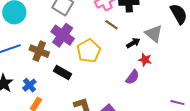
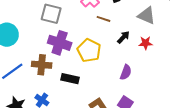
black arrow: (133, 43) -> (123, 37), moved
purple semicircle: (133, 77) -> (126, 72), moved

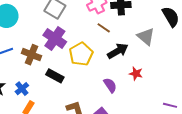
black arrow: (123, 37) -> (118, 51), size x1.5
red star: (146, 43) -> (136, 74), moved
purple semicircle: (126, 72) -> (110, 85), turned -70

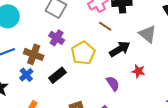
purple cross: (55, 39) -> (57, 38), size x0.7
black rectangle: (55, 76) -> (57, 75), turned -66
blue cross: (22, 89) -> (26, 75), moved

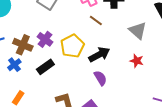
purple cross: (57, 38) -> (45, 39), moved
black arrow: (120, 49) -> (99, 55), moved
red star: (138, 71) -> (137, 61), moved

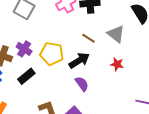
brown line: (96, 21) -> (88, 38), moved
yellow pentagon: (72, 46) -> (52, 54), turned -30

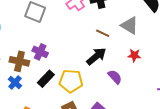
yellow pentagon: (52, 54) -> (71, 81), moved
purple semicircle: (82, 84) -> (115, 77), moved

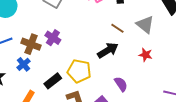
purple semicircle: (115, 77) -> (121, 84), moved
black rectangle: (46, 79) -> (53, 81), moved

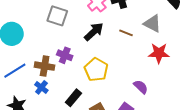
black arrow: (108, 50) -> (94, 32), moved
red star: (146, 55) -> (159, 53), size x1.5
yellow pentagon: (79, 71) -> (96, 70), moved, turned 30

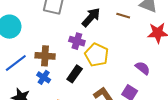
purple cross: (65, 55) -> (77, 41), moved
black rectangle: (73, 98) -> (75, 74), moved

